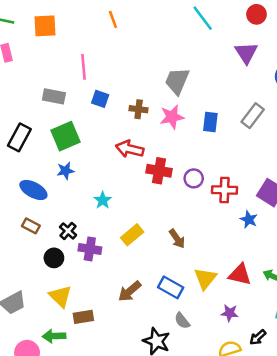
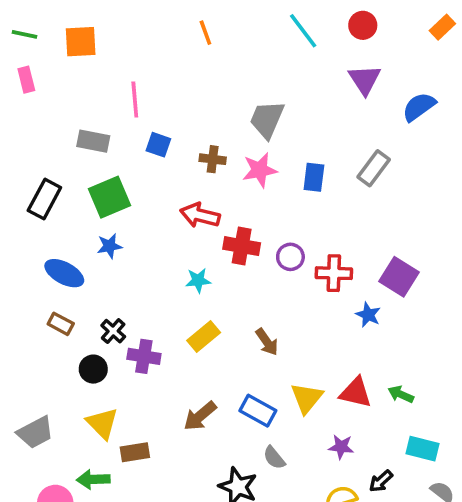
red circle: (256, 14) -> (363, 25), moved
orange line: (113, 19) -> (205, 33), moved
cyan star: (103, 200) -> (198, 280), moved, turned 30

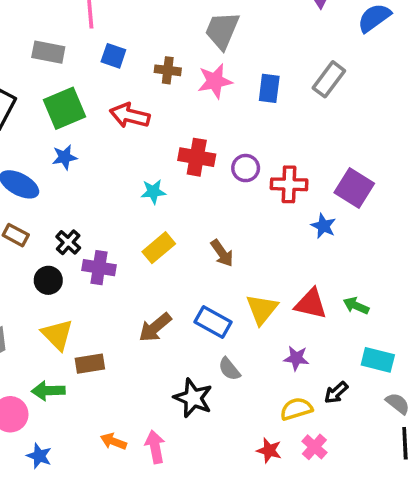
red arrow: (200, 215) -> (130, 116), moved

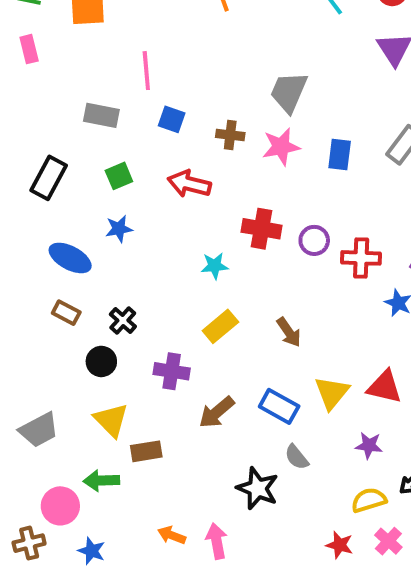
green square: (65, 108) -> (119, 176), size x0.6
purple cross: (99, 268) -> (172, 371), moved

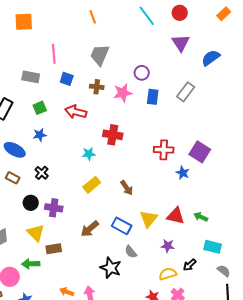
gray trapezoid: (289, 92) -> (100, 55), moved
purple circle: (314, 240) -> (142, 73), moved
black cross: (123, 320) -> (42, 173), moved
purple cross: (172, 371) -> (54, 208), moved

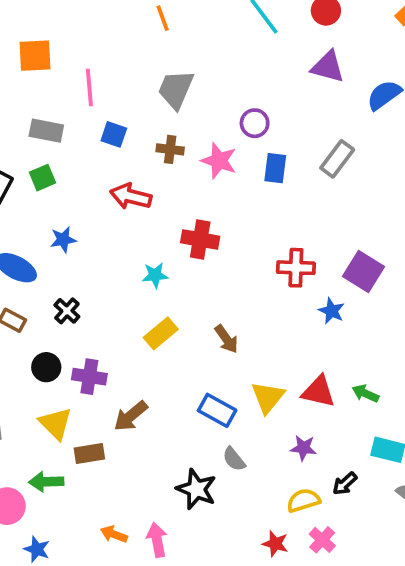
orange square: (24, 22) -> (35, 56), moved
purple triangle: (181, 43) -> (328, 67), turned -42
pink star: (123, 93) -> (219, 161), turned 30
green square: (40, 108) -> (43, 178), moved
brown arrow: (90, 229) -> (131, 416), moved

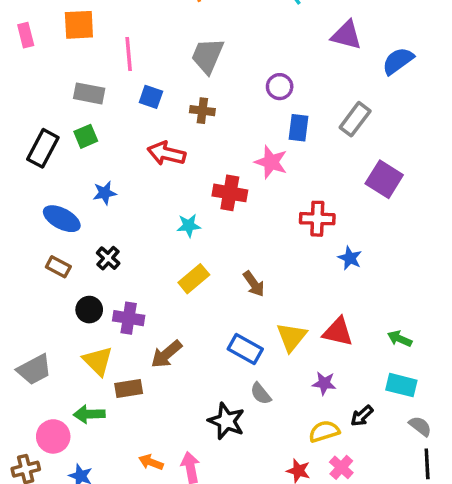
pink star: (219, 161) -> (271, 162), moved
purple square: (363, 271) -> (384, 179), moved
green arrow: (365, 393) -> (400, 339), moved

